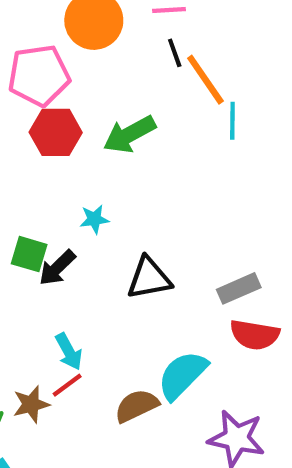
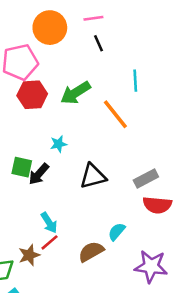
orange line: (205, 80) -> (115, 114), moved
cyan semicircle: (182, 375) -> (117, 232), size x0.6

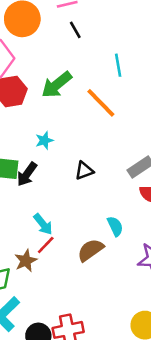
black triangle: (93, 176) -> (84, 171), size x0.7
cyan semicircle: (117, 232) -> (115, 226), turned 120

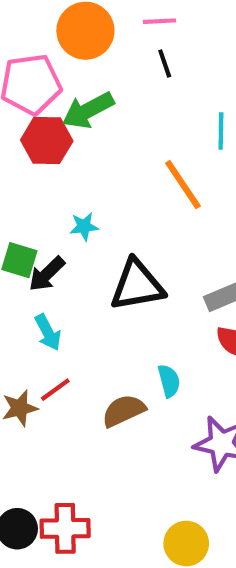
green arrow: (57, 85) -> (88, 110), moved
black triangle: (84, 171) -> (137, 285), size x1.8
cyan arrow: (43, 224) -> (48, 332), moved

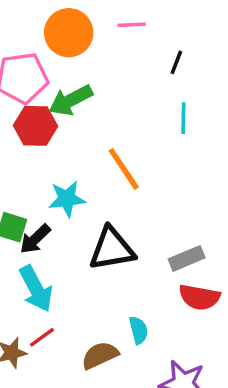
black line: (165, 63) -> (176, 62), moved, turned 40
orange line: (183, 185) -> (124, 169), moved
cyan star: (84, 226) -> (67, 199), size x1.5
cyan arrow: (48, 332) -> (36, 289), size x1.5

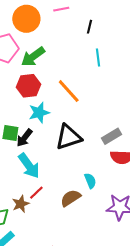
red hexagon: (35, 126) -> (29, 86), moved

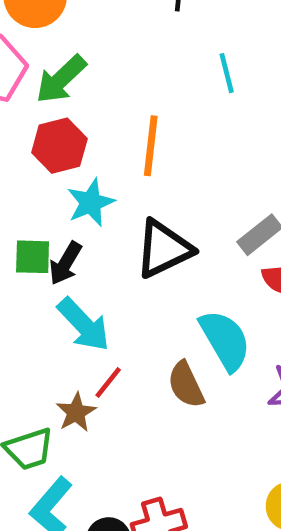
cyan line: (98, 58) -> (227, 73), moved
orange line: (69, 91) -> (151, 146), turned 56
cyan semicircle: (90, 181) -> (225, 340), size x1.8
brown semicircle: (71, 198) -> (186, 385), turned -75

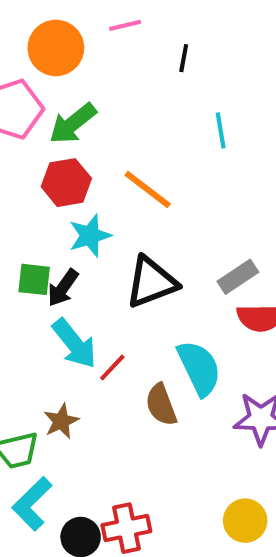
orange line: (151, 146) -> (148, 190), turned -64
red line: (108, 383) -> (112, 367), moved

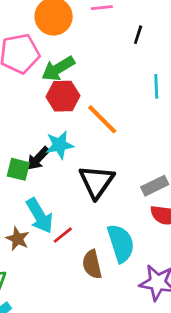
red hexagon: (66, 183) -> (63, 96), moved
black triangle: (151, 282) -> (96, 182), turned -42
black arrow: (63, 288) -> (38, 158), moved
brown star: (61, 421) -> (18, 239), moved, turned -30

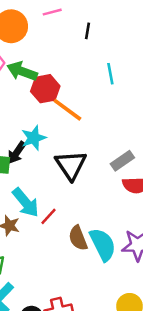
green arrow: (58, 69) -> (22, 71), turned 60
red hexagon: (63, 96) -> (45, 89), moved
cyan semicircle: (121, 243) -> (103, 244), moved

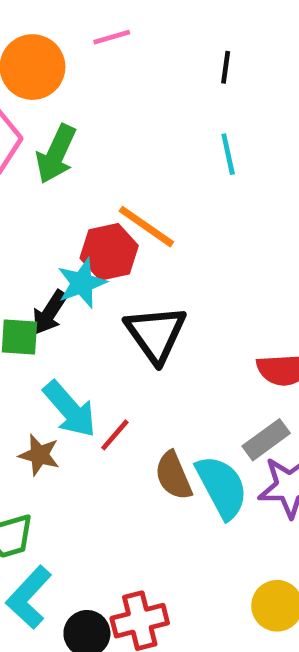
black line: (88, 31) -> (226, 67), moved
green arrow: (22, 71) -> (56, 154), turned -84
red hexagon: (45, 89) -> (109, 252), moved
gray rectangle: (122, 161) -> (266, 440), moved

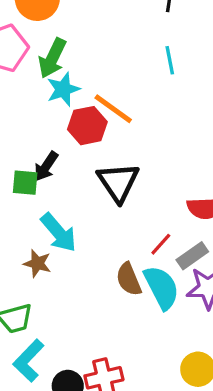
cyan star: (82, 283) -> (63, 89), moved
red line: (115, 435) -> (161, 244), moved

